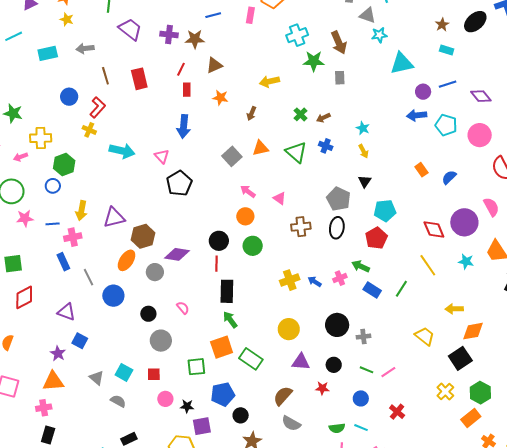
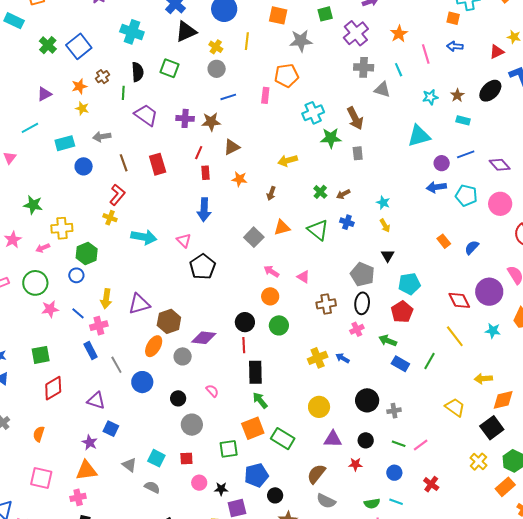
cyan star: (379, 35) -> (430, 97), moved
blue circle: (69, 97) -> (84, 166), moved
blue line: (53, 224) -> (78, 313), turned 48
pink cross: (340, 278) -> (357, 329), moved

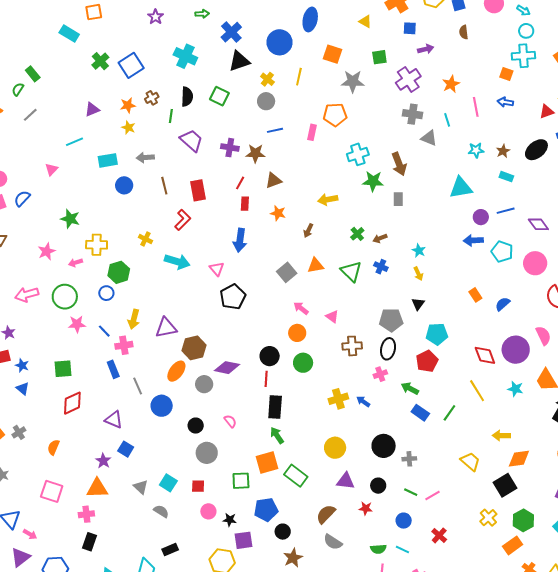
red L-shape: (117, 195) -> (183, 220), moved
gray pentagon: (362, 274) -> (391, 320), turned -30

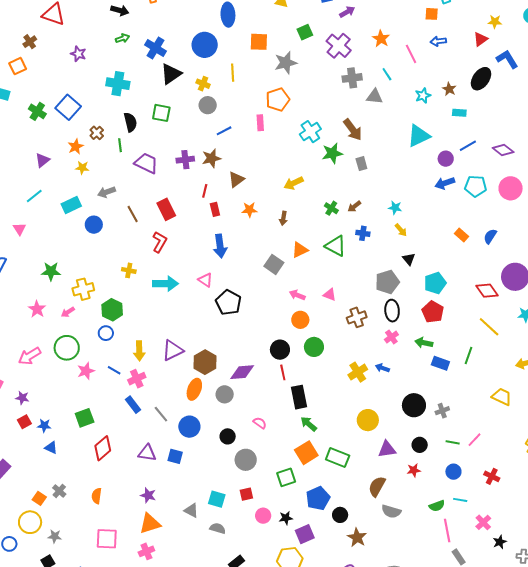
blue square: (126, 449) -> (175, 456), moved

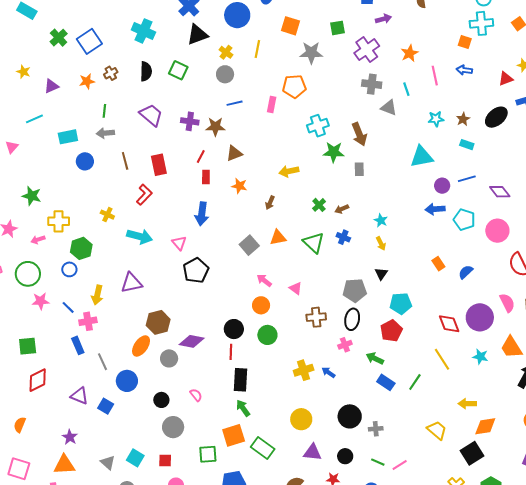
green line: (120, 145) -> (104, 111), moved
yellow star: (82, 168) -> (23, 72), moved
purple triangle: (173, 350) -> (131, 283), moved

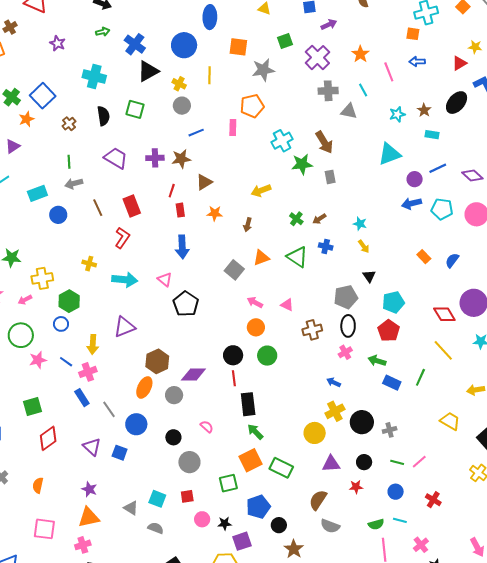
orange star: (87, 81) -> (26, 119), moved
yellow cross: (304, 370) -> (335, 411), moved
purple triangle: (79, 396) -> (92, 447), turned 30

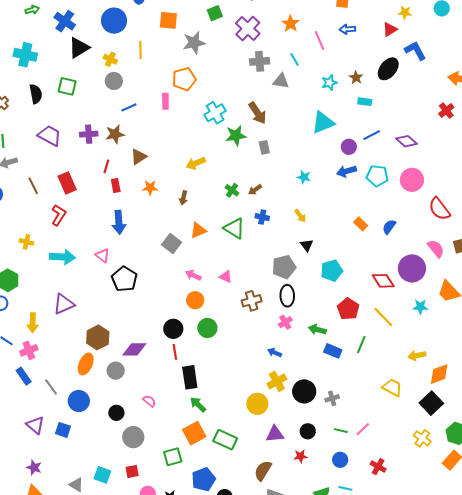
cyan star: (360, 224) -> (304, 177), moved
red pentagon: (389, 331) -> (348, 309), moved

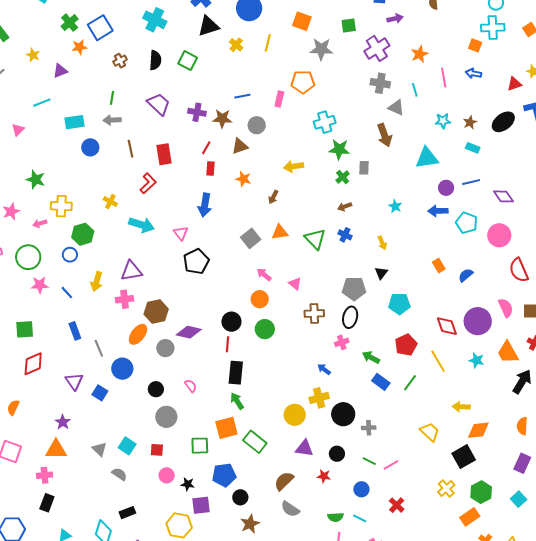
gray circle: (114, 81) -> (257, 125), moved
brown arrow: (257, 113) -> (384, 135), moved
green cross: (232, 190) -> (343, 177), moved
pink cross: (29, 350) -> (125, 299), moved

